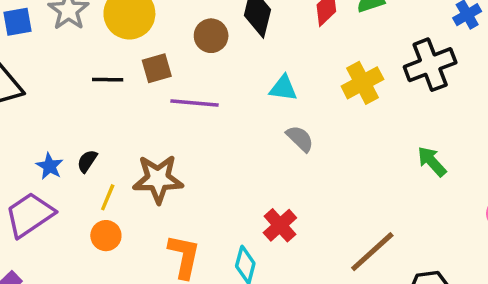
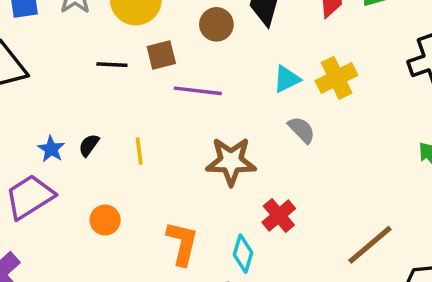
yellow cross: (362, 83) -> (337, 78), moved
cyan triangle: (283, 88) -> (287, 79), turned -36
brown star: (158, 179) -> (231, 161), moved
yellow line: (108, 197) -> (139, 151), moved, turned -32

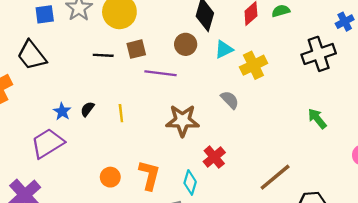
brown circle: (216, 24) -> (186, 44), moved
cyan triangle: (287, 79) -> (224, 49), moved
orange circle: (105, 220) -> (110, 177), moved

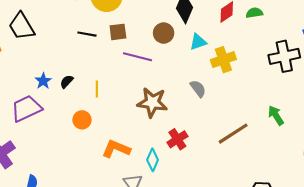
orange L-shape: (149, 175) -> (116, 149), turned -88
orange circle: (110, 177) -> (82, 120), moved
brown line: (275, 177) -> (233, 134), moved

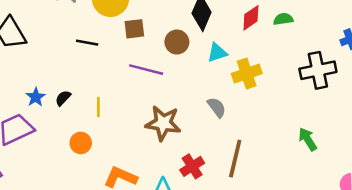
brown square: (118, 32) -> (134, 29), moved
brown line: (233, 134) -> (235, 159), moved, turned -44

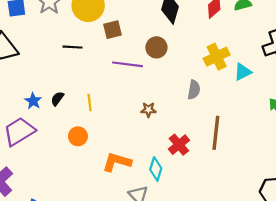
brown circle: (177, 42) -> (156, 47), moved
cyan triangle: (217, 53) -> (243, 72), moved
gray semicircle: (217, 107) -> (194, 90), turned 54
brown star: (163, 123) -> (148, 110), size x0.5

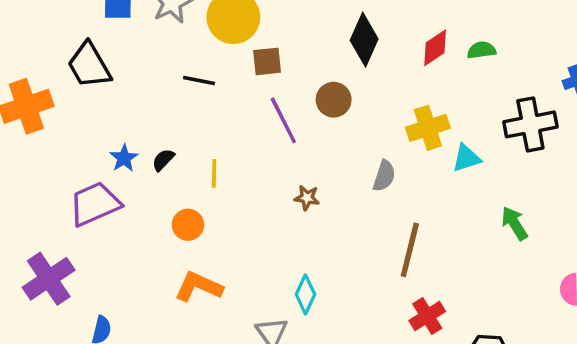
purple line: (127, 64) -> (283, 120), turned 48
red cross: (179, 145) -> (427, 316), moved
orange L-shape: (117, 162) -> (199, 287), moved

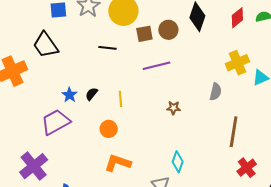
brown circle: (334, 100) -> (168, 30), moved
purple line: (283, 120) -> (156, 66), turned -72

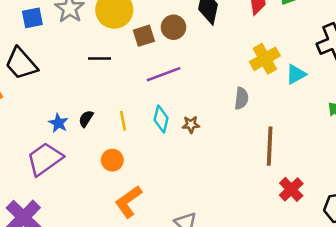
cyan diamond: (178, 162) -> (161, 119), moved
orange L-shape: (118, 163) -> (128, 202), turned -48

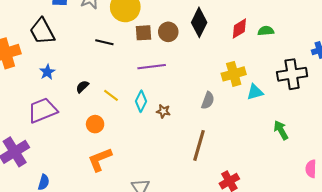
yellow line: (123, 121) -> (111, 95), turned -56
blue star: (58, 123) -> (47, 72), moved
brown line: (270, 146) -> (199, 145), moved

